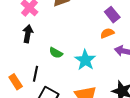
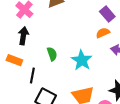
green semicircle: (56, 53) -> (52, 54), turned -136
orange rectangle: (16, 82) -> (14, 60), moved, turned -35

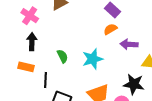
cyan star: (82, 60) -> (93, 59), turned 30

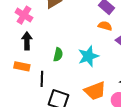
orange semicircle: (110, 29) -> (105, 26), turned 48
green semicircle: (62, 56) -> (58, 55), turned 40

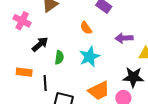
orange semicircle: (105, 26) -> (86, 28), moved, turned -136
black arrow: (27, 41) -> (40, 44), moved, turned 54

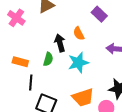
black arrow: (40, 44) -> (60, 43), moved, turned -72
orange rectangle: (24, 72) -> (20, 62), moved

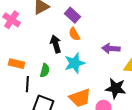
purple rectangle: (99, 14) -> (72, 15), moved
green semicircle: (48, 59) -> (45, 70), moved

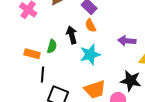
green semicircle: (45, 70) -> (52, 46), moved

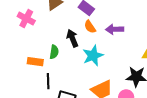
purple arrow: (127, 41) -> (115, 29), moved

